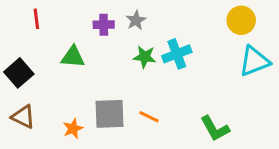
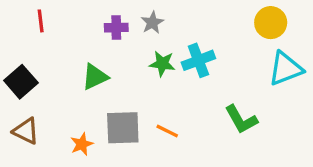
green triangle: (73, 57) -> (95, 77), moved, turned -30
green L-shape: (215, 129) -> (241, 120), moved

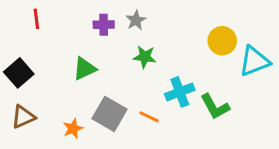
yellow circle: (271, 23) -> (222, 41), moved
cyan cross: (198, 60) -> (180, 92), moved
gray square: (123, 128) -> (110, 114), turned 32
brown triangle: (26, 131) -> (23, 117), turned -50

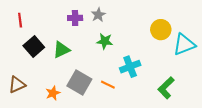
red line: (36, 19) -> (20, 20), moved
black square: (19, 73) -> (34, 47), moved
green L-shape: (215, 107) -> (166, 88), moved, turned 75

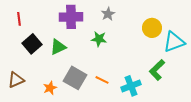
gray star: (98, 15) -> (108, 14), moved
purple cross: (75, 18) -> (71, 17), size x1.6
cyan cross: (130, 67) -> (131, 86), moved
green L-shape: (166, 88) -> (157, 70), moved

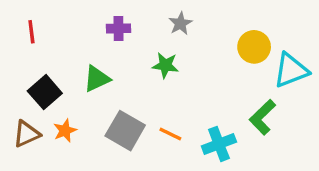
purple cross: (71, 17) -> (118, 28), size x0.6
black square: (32, 44) -> (45, 92), moved
orange star: (50, 88) -> (65, 131), moved

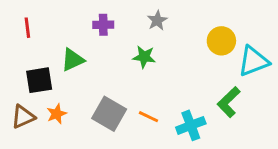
green triangle: (97, 79) -> (73, 60), moved
black square: (45, 92) -> (39, 80), turned 32

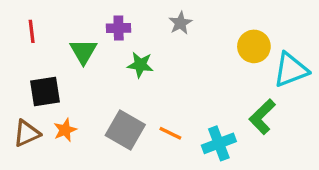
green star: (144, 57) -> (140, 65), moved
green triangle: (73, 60) -> (83, 51), moved, turned -35

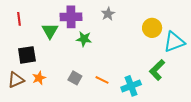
purple cross: (119, 28) -> (71, 17), size x1.5
gray square: (125, 130) -> (75, 78), size x0.6

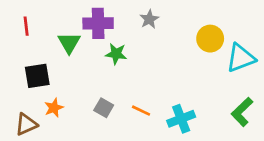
green L-shape: (157, 70) -> (242, 112), moved
brown triangle: (16, 80) -> (26, 124), moved

